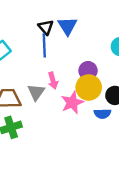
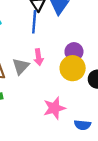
pink star: (72, 103) -> (54, 108), moved
blue semicircle: (102, 114) -> (82, 125), moved

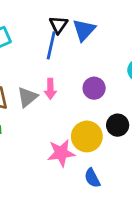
yellow circle: (73, 68) -> (87, 136), moved
blue semicircle: (82, 125) -> (92, 178), turned 49

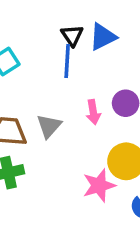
blue triangle: (84, 30) -> (103, 37), turned 30
pink arrow: (50, 89) -> (93, 112), moved

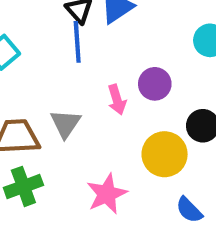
pink star: (99, 185) -> (107, 194), moved

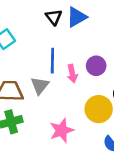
blue line: (77, 42) -> (52, 61), moved

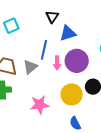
blue triangle: (77, 17) -> (68, 33), moved
purple circle: (96, 66) -> (77, 61), size x1.5

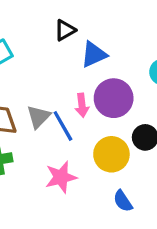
black triangle: (52, 17) -> (65, 30), turned 32
blue line: (44, 50) -> (63, 126), moved, turned -36

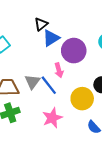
blue triangle: (94, 54) -> (51, 38), moved
purple circle: (114, 98) -> (74, 51), moved

